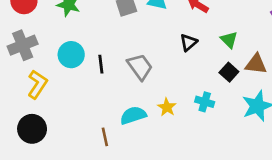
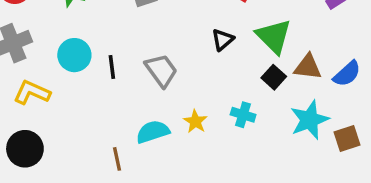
green triangle: (229, 40) -> (274, 36), size x1.6
yellow L-shape: (37, 84) -> (32, 93), turned -100

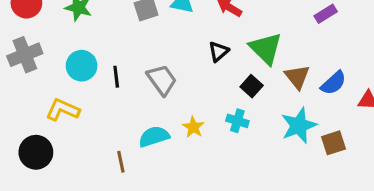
brown triangle: (308, 67) -> (297, 77), turned 44
black square: (274, 77) -> (252, 86), moved
yellow L-shape: (32, 93) -> (63, 110), moved

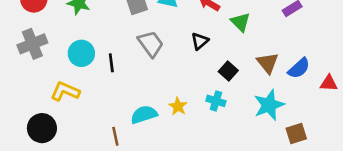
green triangle: (266, 48) -> (240, 22), moved, size x0.7
gray trapezoid: (162, 80) -> (151, 44), moved
brown square: (333, 143) -> (296, 134), moved

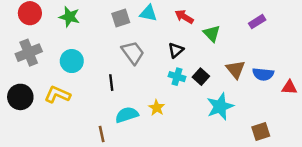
black line: (111, 63) -> (111, 83), moved
blue semicircle: (299, 68) -> (263, 74), turned 48
cyan cross: (216, 101) -> (177, 77), moved
cyan star: (269, 105) -> (220, 106), moved
black circle: (42, 128) -> (20, 97), moved

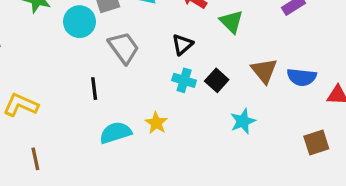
cyan circle: (72, 61) -> (79, 22), moved
cyan star: (220, 106) -> (243, 121), size x0.7
brown square: (261, 132) -> (316, 142), moved
brown line: (102, 134) -> (35, 159), moved

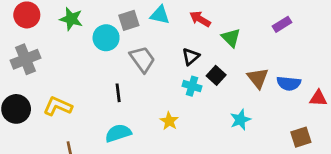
black square: (217, 80) -> (216, 75), moved
cyan semicircle: (115, 133) -> (118, 133), moved

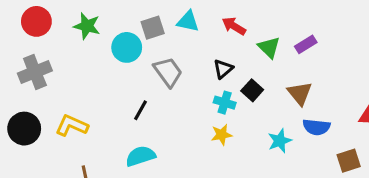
purple rectangle: (282, 24) -> (306, 44), moved
blue semicircle: (289, 83) -> (316, 127), moved
black line: (118, 93) -> (140, 110), turned 36
yellow star: (169, 121) -> (222, 135), moved, turned 30

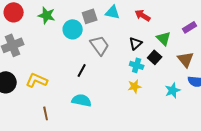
green triangle: (269, 47) -> (164, 38), moved
cyan semicircle: (140, 156) -> (82, 100), turned 30

